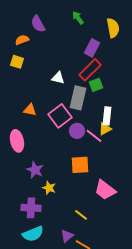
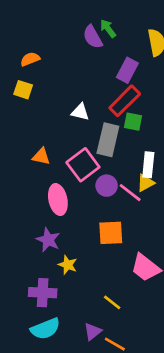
purple semicircle: (38, 24) -> (93, 37), moved
green square: (96, 85) -> (133, 122), turned 32
pink ellipse: (17, 141) -> (58, 200), moved

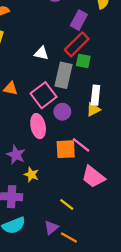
pink line: (130, 193) -> (81, 145), moved
pink ellipse: (58, 200) -> (38, 126), moved

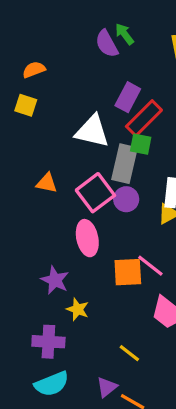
purple rectangle: (79, 20) -> (128, 97), moved
white triangle: (41, 53) -> (92, 131), size x1.6
green square: (83, 61) -> (141, 144), moved
purple circle: (62, 112) -> (126, 199), moved

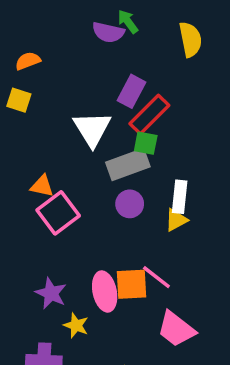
purple semicircle: (107, 44) -> (108, 32), turned -48
white triangle: (92, 131) -> (92, 129), turned 45
gray rectangle: (125, 164) -> (128, 165), turned 57
pink square: (95, 193) -> (58, 213), moved
pink ellipse: (87, 238) -> (105, 291), moved

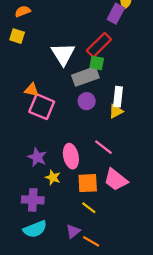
purple rectangle: (131, 91) -> (116, 14), moved
pink square: (58, 213) -> (42, 107), turned -30
orange square: (131, 284) -> (88, 183), moved

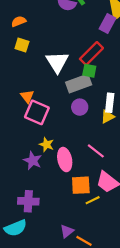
yellow square: (17, 36) -> (22, 45), moved
orange triangle: (32, 90) -> (27, 96), turned 40
yellow star: (53, 177) -> (47, 145), moved
yellow line: (89, 208) -> (93, 200), moved, turned -64
cyan semicircle: (35, 229) -> (15, 228), moved

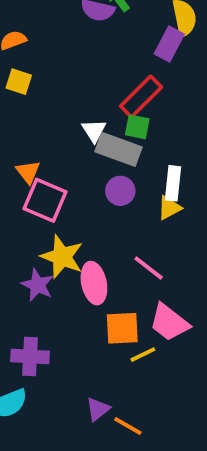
white triangle: (57, 62) -> (94, 131), moved, size x0.6
gray rectangle: (79, 83) -> (118, 149), turned 40
yellow star: (47, 145) -> (62, 257), size x1.6

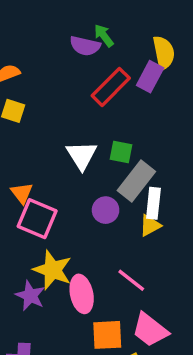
red rectangle: (141, 97) -> (111, 87), moved
white triangle: (94, 131) -> (82, 155), size x1.4
gray rectangle: (118, 149) -> (136, 181), moved, turned -72

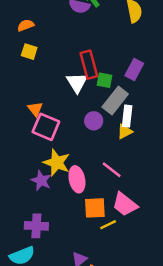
purple rectangle: (150, 77) -> (134, 69), moved
red rectangle: (111, 87) -> (89, 65), moved, turned -60

